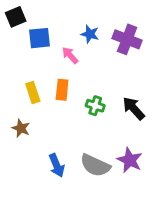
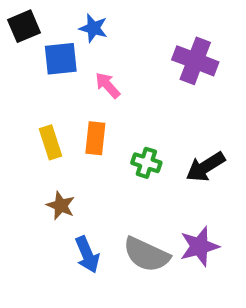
blue star: (90, 34) -> (93, 28), moved
black arrow: (134, 108) -> (205, 167), turned -80
brown star: (21, 128) -> (61, 206), moved
purple star: (130, 160) -> (199, 246), turned 30

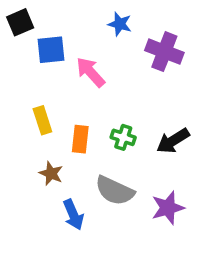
blue star: (93, 28) -> (120, 24), moved
pink arrow: (108, 85) -> (91, 72), size x1.4
orange rectangle: (95, 138) -> (80, 139), moved
gray semicircle: (146, 255) -> (115, 191), moved

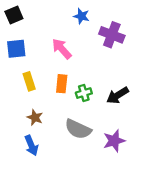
blue square: (51, 50) -> (16, 49), moved
green cross: (123, 137) -> (84, 93), turned -35
orange rectangle: (80, 139) -> (62, 84), moved
blue arrow: (73, 215) -> (31, 145), moved

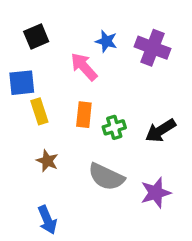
black square: (14, 15) -> (36, 36), moved
blue star: (82, 16) -> (106, 41), moved
blue square: (16, 49) -> (22, 83), moved
blue arrow: (31, 145) -> (47, 220), moved

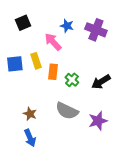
blue square: (22, 83) -> (15, 64), moved
yellow rectangle: (39, 111) -> (36, 61), moved
green cross: (114, 127) -> (72, 80), turned -32
brown star: (47, 161) -> (30, 114), moved

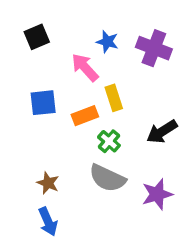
yellow rectangle: (36, 61) -> (114, 98), moved
blue square: (15, 64) -> (43, 103), moved
orange rectangle: (53, 72) -> (85, 116), turned 63
green cross: (72, 80) -> (109, 141), moved

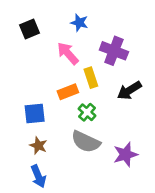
blue star: (107, 42) -> (79, 23), moved
purple cross: (154, 48) -> (114, 51), moved
blue square: (43, 103) -> (35, 114), moved
black arrow: (162, 132) -> (129, 90), moved

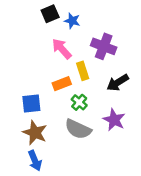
black square: (29, 29) -> (50, 14), moved
brown star: (38, 146) -> (35, 133), size x1.5
purple star: (125, 154) -> (114, 120), moved, turned -30

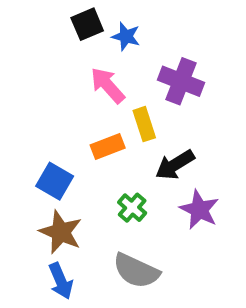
black arrow: (118, 83) -> (175, 165), moved
green cross: (79, 102) -> (132, 208), moved
blue square: (31, 103) -> (55, 181), turned 36
gray semicircle: (78, 129) -> (136, 271), moved

